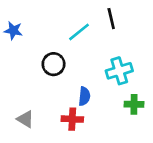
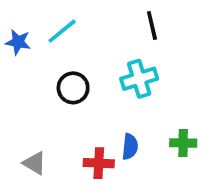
cyan line: (79, 32) -> (62, 31), moved
cyan cross: (119, 71) -> (139, 79), moved
blue semicircle: (84, 96) -> (130, 147), moved

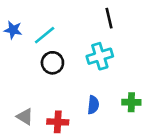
cyan line: (62, 31) -> (45, 35), moved
red cross: (99, 163) -> (58, 122), moved

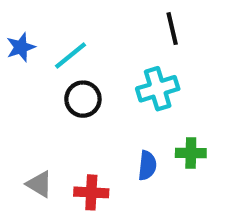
blue star: (13, 30) -> (21, 47), turned -30
green cross: (131, 102) -> (191, 153), moved

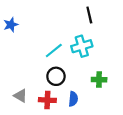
cyan line: (71, 56) -> (54, 51), moved
black circle: (83, 99) -> (56, 76), moved
blue semicircle: (147, 165) -> (73, 99), moved

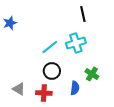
green cross: (99, 80) -> (92, 74), turned 32
blue semicircle: (73, 99) -> (75, 88), moved

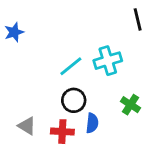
black line: (83, 14) -> (138, 19), moved
blue semicircle: (75, 88) -> (92, 123), moved

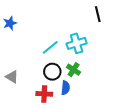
green cross: (131, 105) -> (74, 70), moved
gray triangle: (27, 126) -> (12, 77), moved

